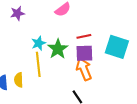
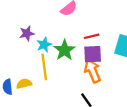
purple star: (17, 13) -> (27, 33), moved
yellow semicircle: (19, 80) -> (24, 84), turned 80

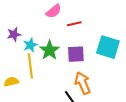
red line: (92, 36) -> (74, 24), moved
orange arrow: (92, 71) -> (83, 83), moved

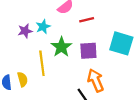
cyan star: (30, 45) -> (43, 27), moved
yellow semicircle: (11, 82) -> (23, 79), turned 88

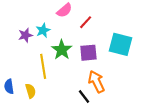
red line: (87, 20) -> (86, 22), turned -32
yellow semicircle: (23, 79) -> (31, 91), moved

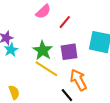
cyan star: (43, 30) -> (11, 50), moved
yellow line: (43, 66) -> (46, 69), moved, turned -45

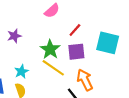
red line: (65, 22) -> (75, 30), moved
cyan star: (11, 50) -> (21, 71), moved

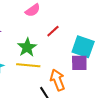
purple square: (76, 52) -> (79, 63), moved
yellow line: (53, 68) -> (28, 65), turned -35

